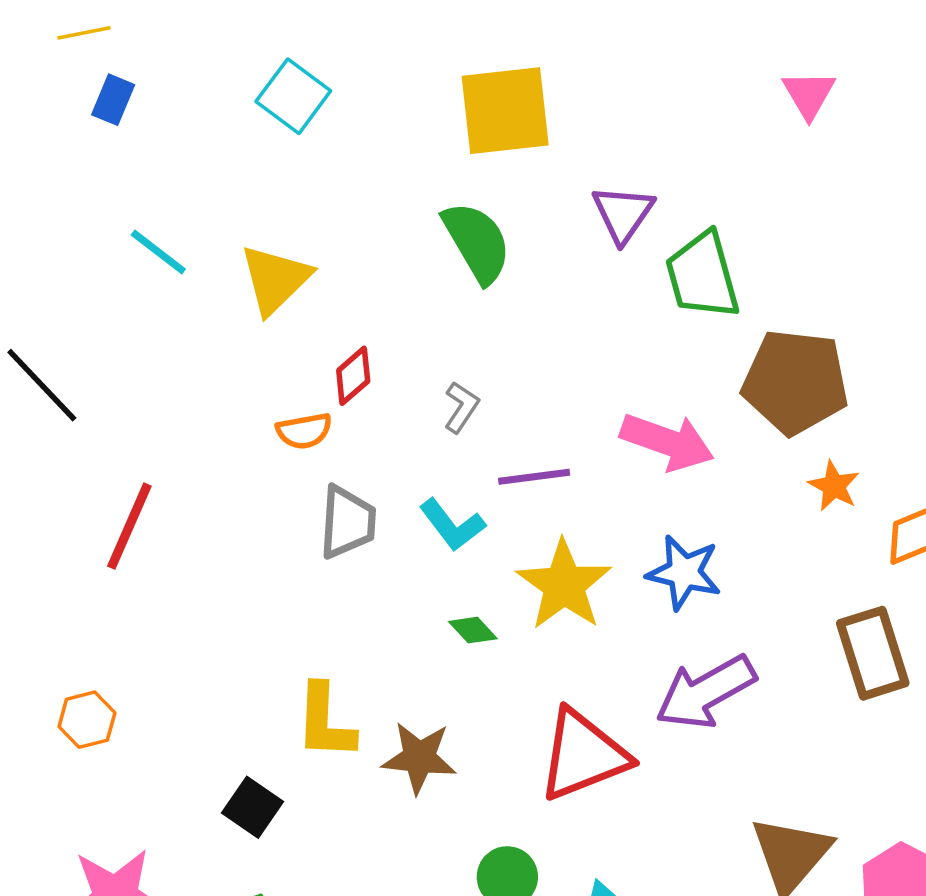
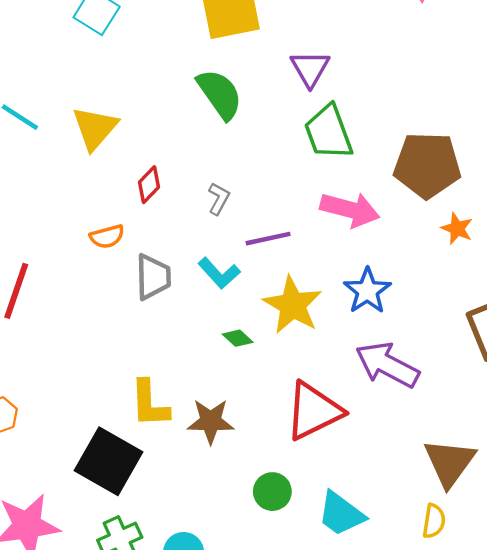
green trapezoid: (702, 276) -> (328, 132), moved
orange semicircle: (304, 431) -> (107, 237), moved
blue star: (684, 572) -> (367, 291), turned 30
purple arrow: (706, 692) -> (387, 365), turned 62
black square: (253, 807) -> (108, 461), size x1.8

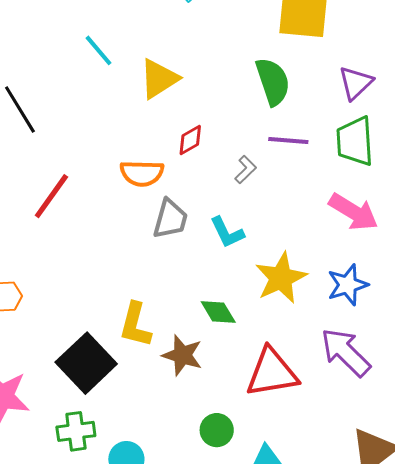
orange semicircle: (107, 237) -> (142, 173), size x1.4
purple line: (268, 239) -> (288, 140), moved
green diamond: (238, 338) -> (218, 312), moved, size x1.4

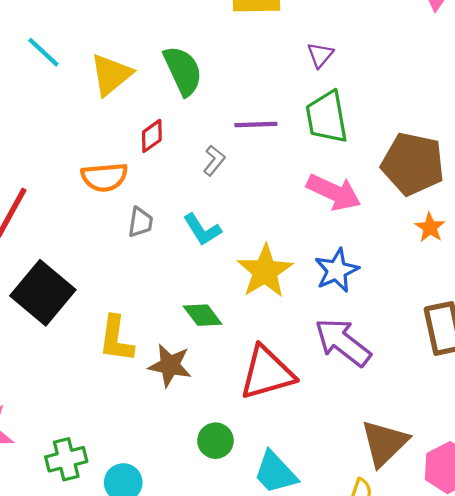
green semicircle: (273, 82) -> (183, 71), moved
purple triangle: (356, 83) -> (320, 55), size x0.7
gray trapezoid: (170, 219) -> (140, 222), size x0.7
black square: (86, 363) -> (43, 293), moved

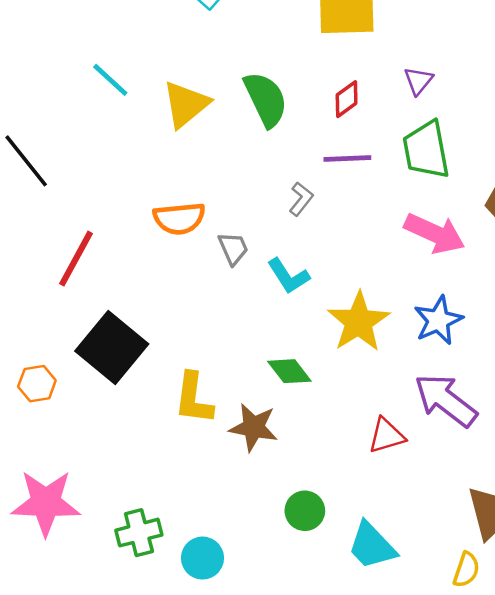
red diamond: (152, 136) -> (347, 99), moved
gray trapezoid: (140, 222) -> (233, 248), moved, turned -32
red triangle: (267, 373) -> (387, 436), moved, size x0.6

